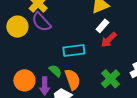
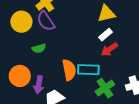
cyan rectangle: (74, 50) -> (88, 70), moved
green semicircle: (55, 71) -> (39, 48), moved, turned 112
orange semicircle: (72, 79) -> (69, 70), moved

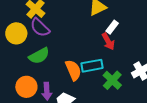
white rectangle: (105, 35) -> (112, 27), moved
green semicircle: (39, 48) -> (39, 56), size x1.5
red arrow: (109, 49) -> (108, 41), turned -72

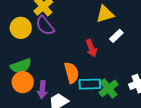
red arrow: (108, 41) -> (91, 48), moved
green semicircle: (39, 56) -> (21, 66), moved
cyan rectangle: (92, 66) -> (90, 84), moved

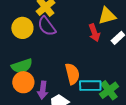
red arrow: (91, 48) -> (94, 33), moved

